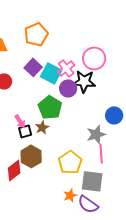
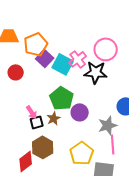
orange pentagon: (36, 34) -> (36, 44), moved
purple circle: (68, 88) -> (80, 112), moved

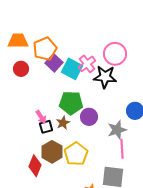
red circle: (16, 72) -> (21, 69), moved
green pentagon: (62, 98) -> (71, 103), turned -30
yellow pentagon: (82, 153) -> (76, 154), moved
red diamond: (26, 161) -> (35, 166), turned -30

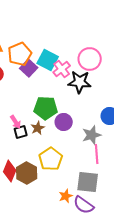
cyan square: (72, 69) -> (48, 60), moved
brown hexagon: (52, 152) -> (27, 173), moved

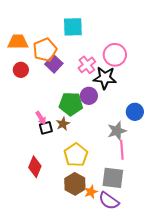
cyan square: (48, 60) -> (73, 27), moved, turned -30
purple circle: (64, 122) -> (89, 96), moved
brown hexagon: (27, 173) -> (75, 184), moved

